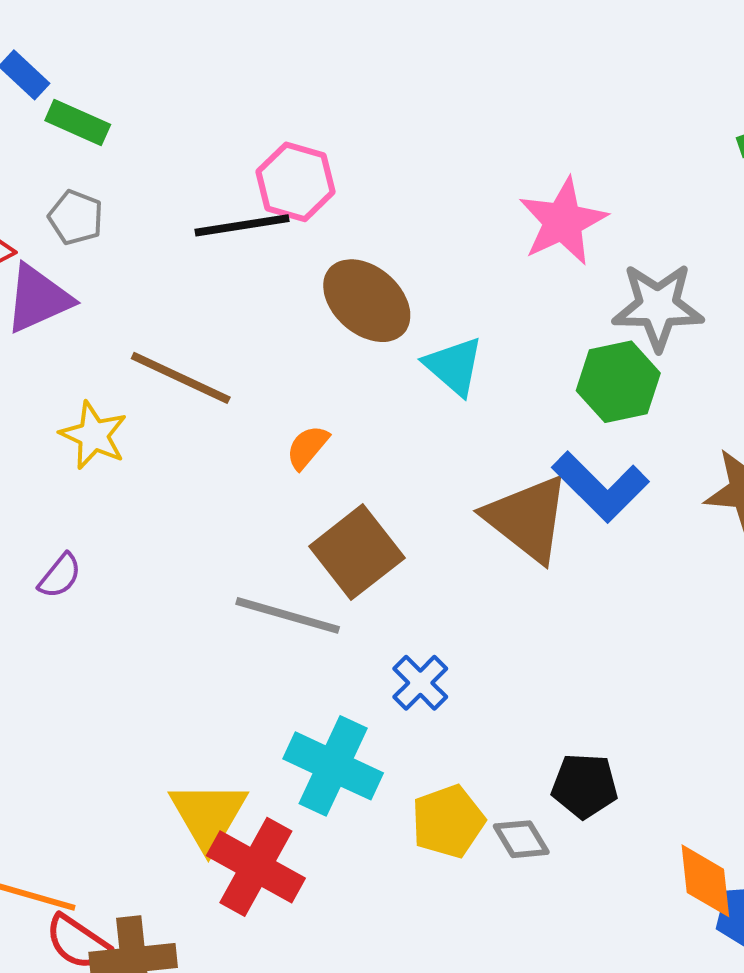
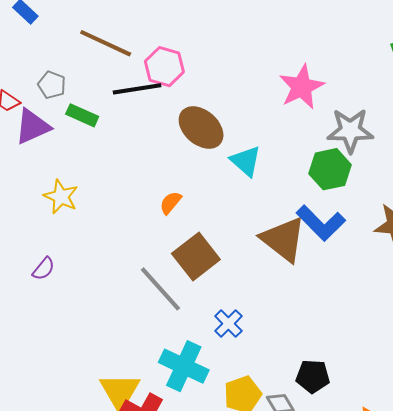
green rectangle: (78, 122) -> (82, 115), moved
brown line: (181, 378) -> (106, 43), moved
gray line: (288, 615) -> (160, 289), turned 32

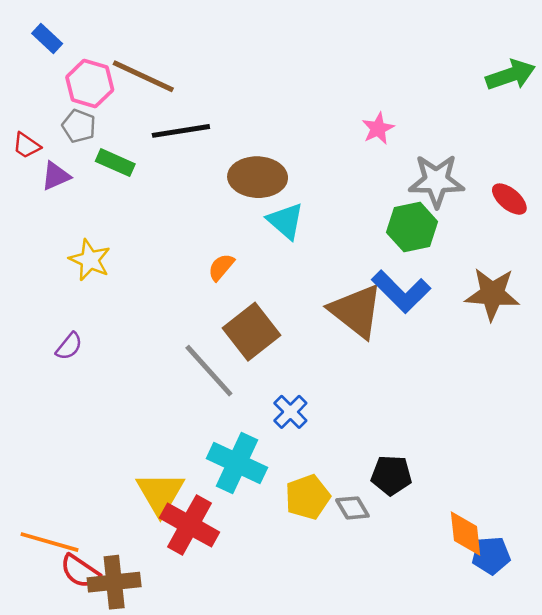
pink hexagon: (164, 67) -> (90, 83), moved
pink star: (302, 87) -> (378, 128), size x0.6
purple triangle: (32, 127) -> (56, 176), size x0.7
brown ellipse: (201, 128) -> (258, 177), turned -39
cyan triangle: (246, 161) -> (286, 221), moved

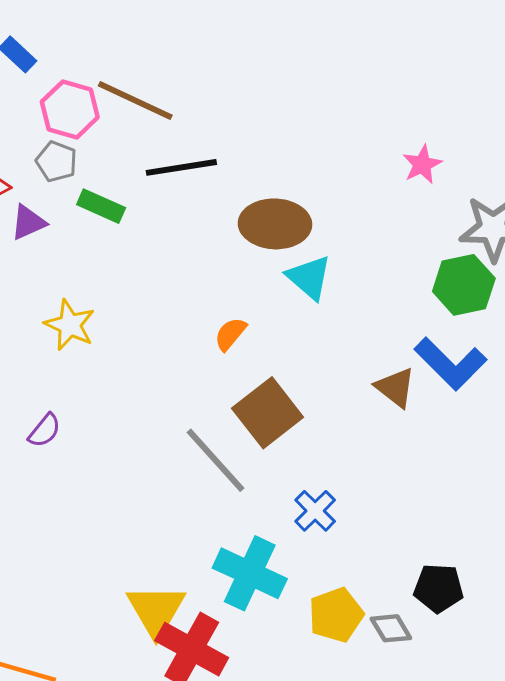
brown triangle: (356, 311) -> (395, 387), size x0.6

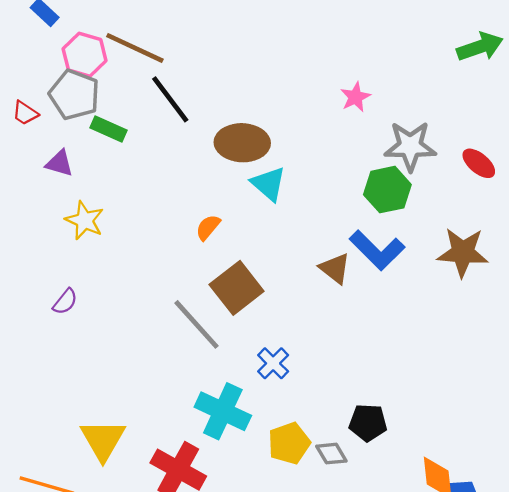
gray pentagon: (56, 161) -> (74, 95), size x1.6
black line: (181, 167) -> (170, 99), turned 62
purple triangle: (28, 222) -> (59, 163), moved, turned 40
yellow triangle: (156, 610) -> (103, 440), moved

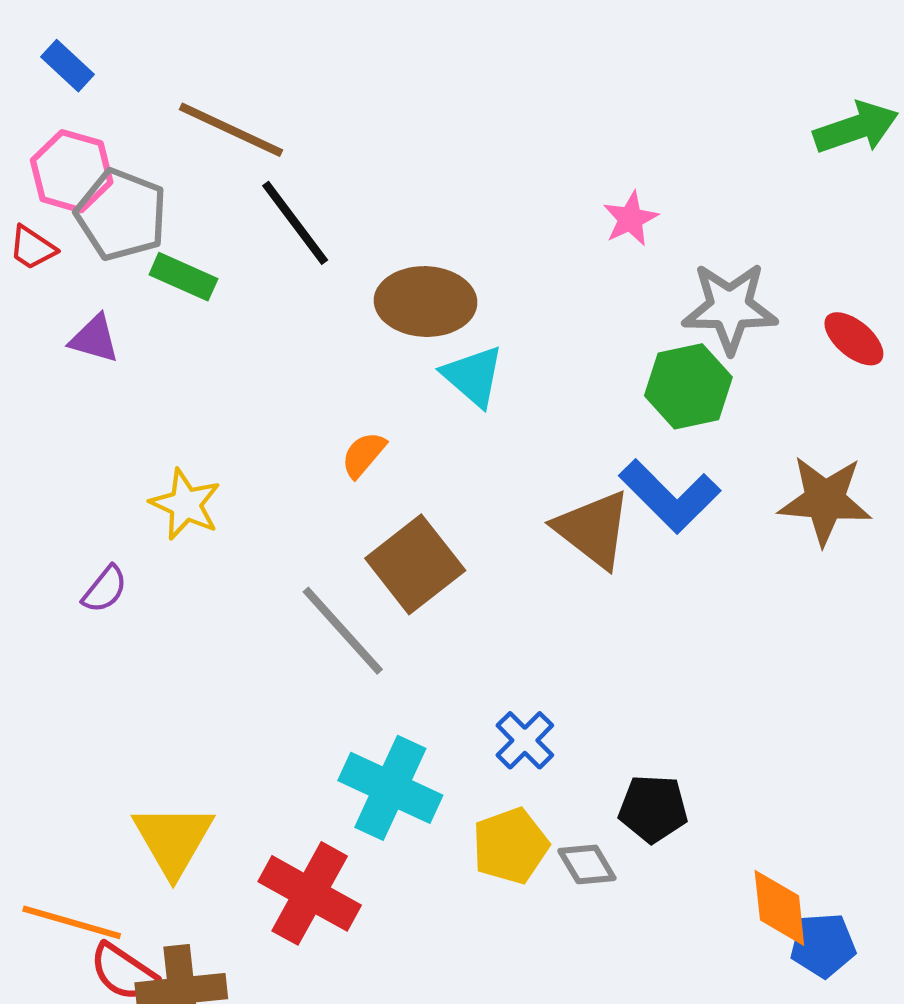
pink hexagon: (85, 55) -> (72, 171), moved
yellow star: (85, 220) -> (185, 504), moved
brown triangle: (335, 268) -> (593, 529), size x1.4
blue cross: (273, 363) -> (525, 740), moved

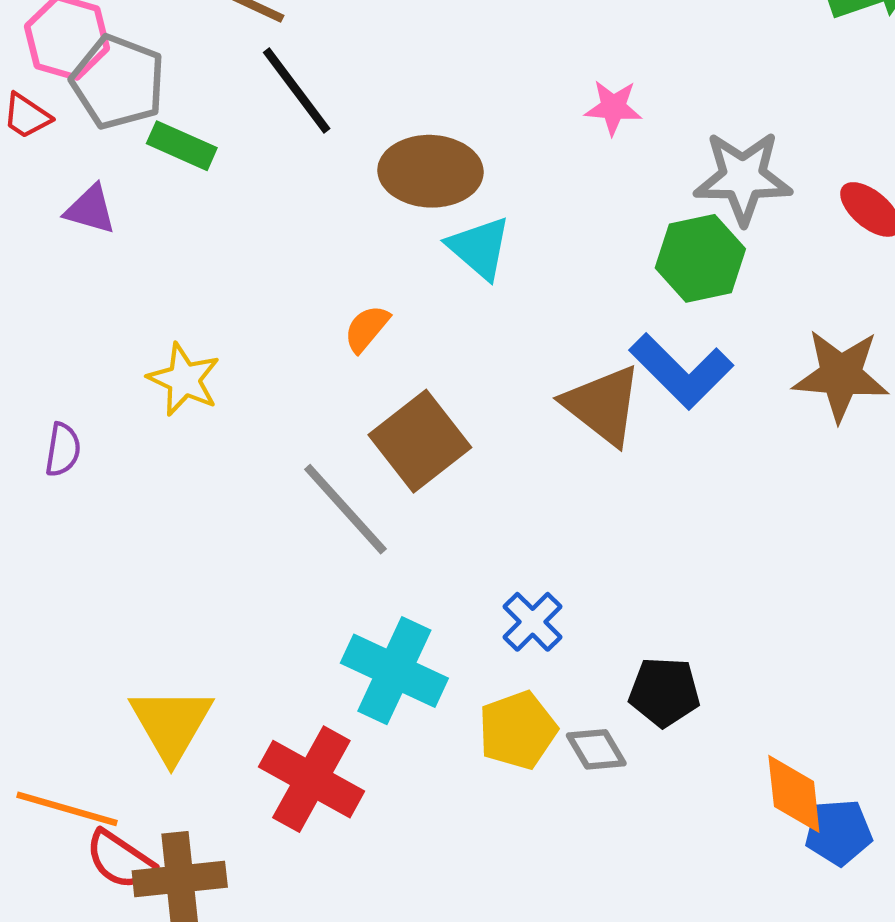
pink star: (630, 219) -> (613, 107), moved, turned 30
purple semicircle: (105, 589) -> (63, 450), moved, turned -30

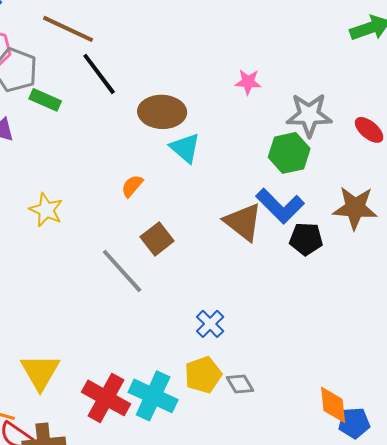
brown square: (420, 441) -> (157, 239), size x0.7
cyan cross: (394, 671) -> (153, 396), moved
black pentagon: (664, 692) -> (306, 239), moved

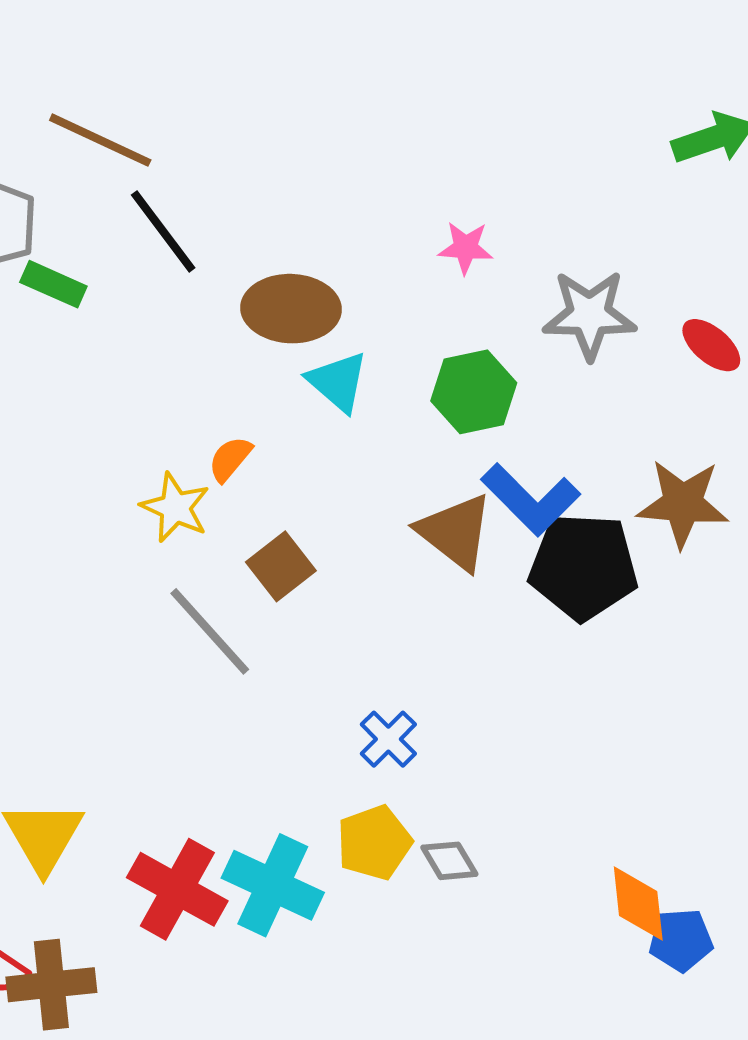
green hexagon: (289, 153) -> (474, 392), moved
yellow star: (46, 210) -> (175, 508), moved
black pentagon: (306, 239) -> (583, 566), size x1.6

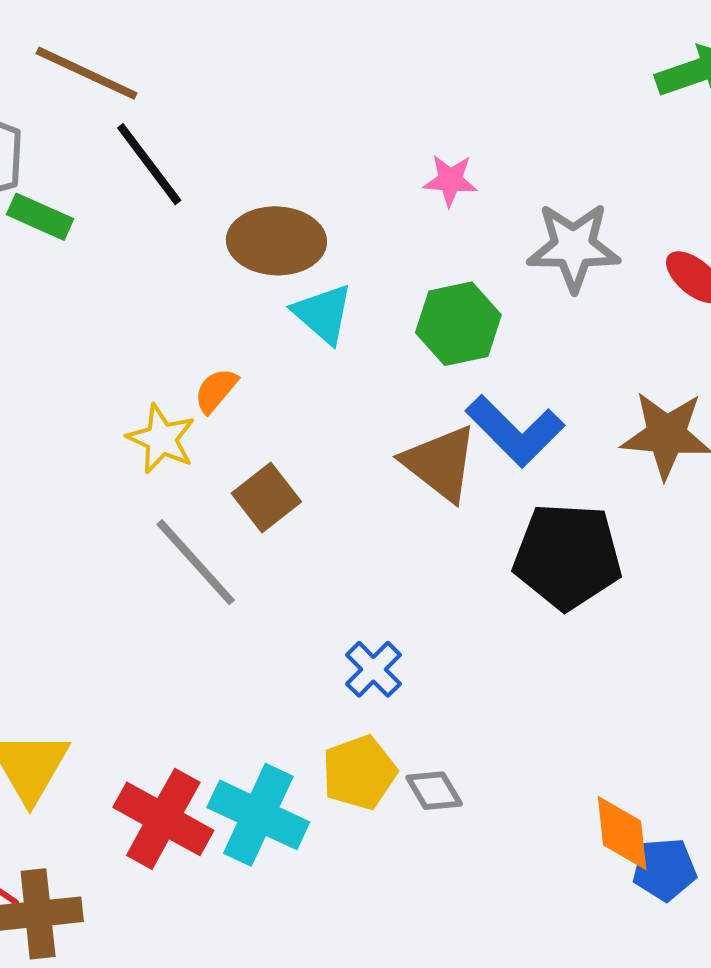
black pentagon: (583, 566) -> (567, 556), moved

